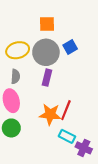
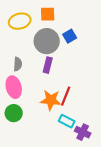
yellow ellipse: (18, 50) -> (20, 21), moved

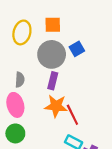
yellow ellipse: (20, 21) -> (22, 32), turned -60
red line: (66, 96) -> (72, 115), turned -48
orange star: (51, 100) -> (56, 106), moved

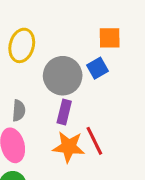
orange square: (53, 25) -> (110, 38), moved
red line: (72, 115) -> (94, 141), moved

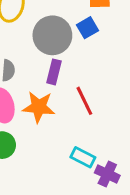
orange star: (69, 147) -> (39, 107), moved

